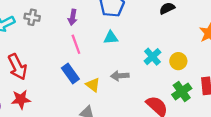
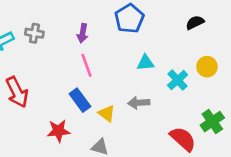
cyan triangle: (111, 38) -> (145, 63), moved
yellow circle: (178, 61) -> (207, 67), moved
red star: (21, 99) -> (58, 131), moved

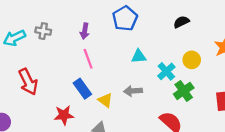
green cross: (212, 122) -> (184, 91), moved

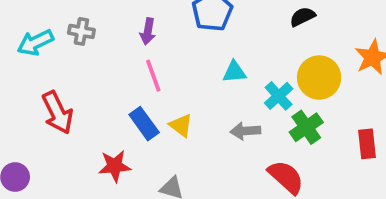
yellow circle: (192, 60) -> (319, 78), size x1.5
gray arrow: (133, 91) -> (245, 131), moved
yellow triangle: (105, 100) -> (181, 125), moved

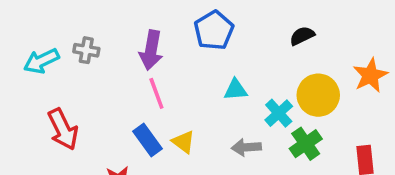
purple arrow: (148, 31) -> (151, 50), size x1.5

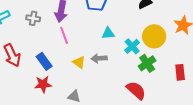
gray cross: (86, 50) -> (33, 18), moved
blue rectangle: (147, 140) -> (44, 61), moved
gray arrow: (246, 147) -> (99, 58), moved

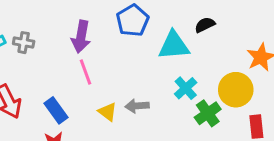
gray cross: (33, 18) -> (24, 43), moved
cyan triangle: (108, 33) -> (174, 45), moved, size x1.6
yellow circle: (154, 36) -> (236, 90), moved

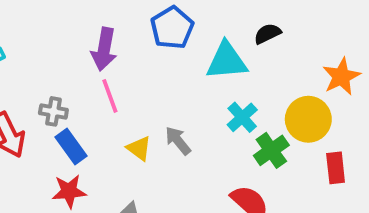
gray cross: (24, 43) -> (53, 111), moved
gray arrow: (137, 106) -> (178, 141), turned 55

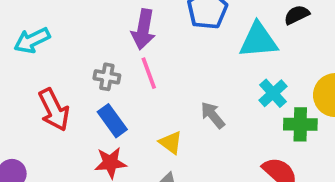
gray cross: (53, 111) -> (107, 77), moved
yellow triangle: (139, 148) -> (171, 143), moved
green cross: (271, 150) -> (300, 124), turned 36

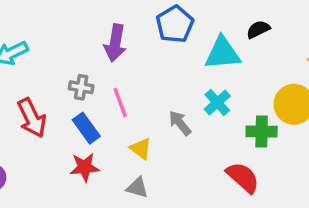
pink line: (149, 73) -> (120, 103), moved
cyan cross: (273, 93) -> (217, 103), moved

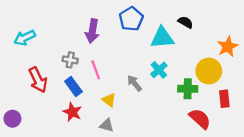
black semicircle: (258, 29) -> (186, 22), turned 56
red star: (85, 167) -> (72, 112), turned 30
red semicircle: (243, 177) -> (200, 119), moved

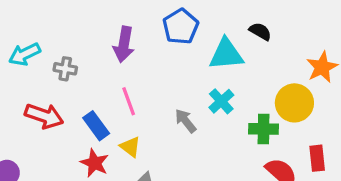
gray cross: (70, 60) -> (65, 69), moved
red arrow: (38, 80) -> (44, 116), turned -45
red rectangle: (224, 99) -> (317, 158), moved
yellow triangle: (109, 100) -> (130, 147), moved

